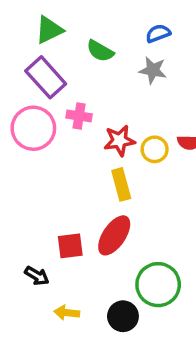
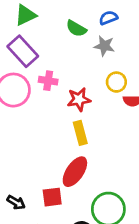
green semicircle: (100, 51) -> (76, 28), moved
yellow circle: (155, 149) -> (116, 82), moved
red square: (70, 246) -> (52, 197), moved

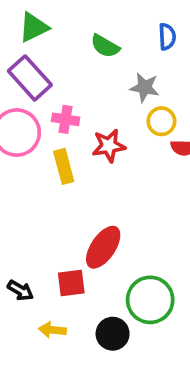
blue semicircle: (108, 18) -> (167, 37), moved, turned 108
gray star: (104, 46) -> (145, 87), moved
yellow rectangle: (80, 133) -> (64, 166), moved

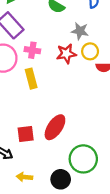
red star: (109, 146) -> (66, 54), moved
red square: (71, 283) -> (26, 134), moved

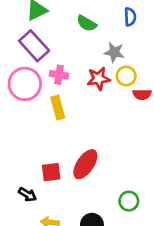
green circle: (83, 159) -> (129, 201), moved, size x0.6

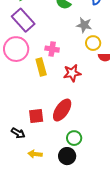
pink cross: (59, 75) -> (52, 49), moved
red star: (99, 79) -> (72, 73), moved
green circle: (129, 201) -> (74, 138), moved

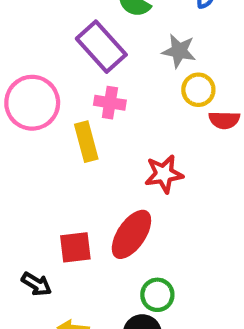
purple rectangle: (23, 20) -> (101, 47), moved
red star: (72, 73) -> (164, 174), moved

